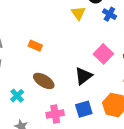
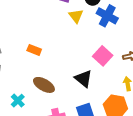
blue cross: (109, 14) -> (107, 16), size x1.5
black triangle: (83, 76) -> (83, 79), turned -42

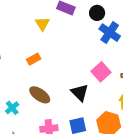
yellow triangle: (76, 16) -> (42, 24), moved
orange rectangle: (34, 50) -> (34, 59), turned -56

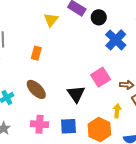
black circle: (97, 13) -> (99, 17), moved
orange rectangle: (34, 59) -> (36, 53), turned -56

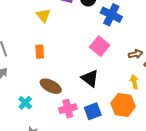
pink square: (101, 77) -> (100, 46), moved
pink cross: (39, 124) -> (68, 109), moved

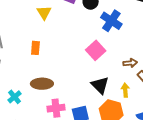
black triangle: (90, 78) -> (100, 85), moved
brown ellipse: (51, 86) -> (42, 84), turned -35

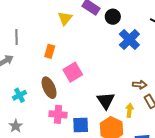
pink square: (96, 50) -> (73, 72), moved
brown ellipse: (42, 84) -> (49, 88), turned 55

